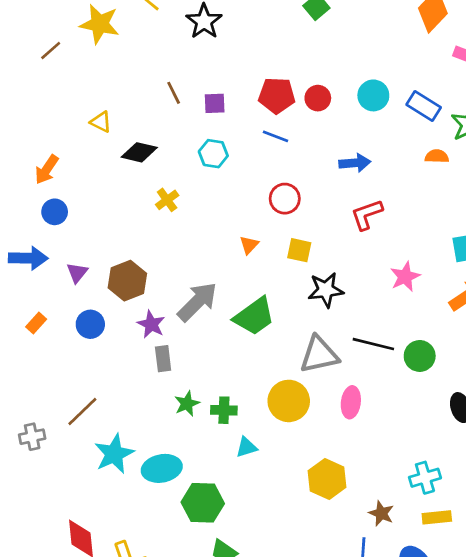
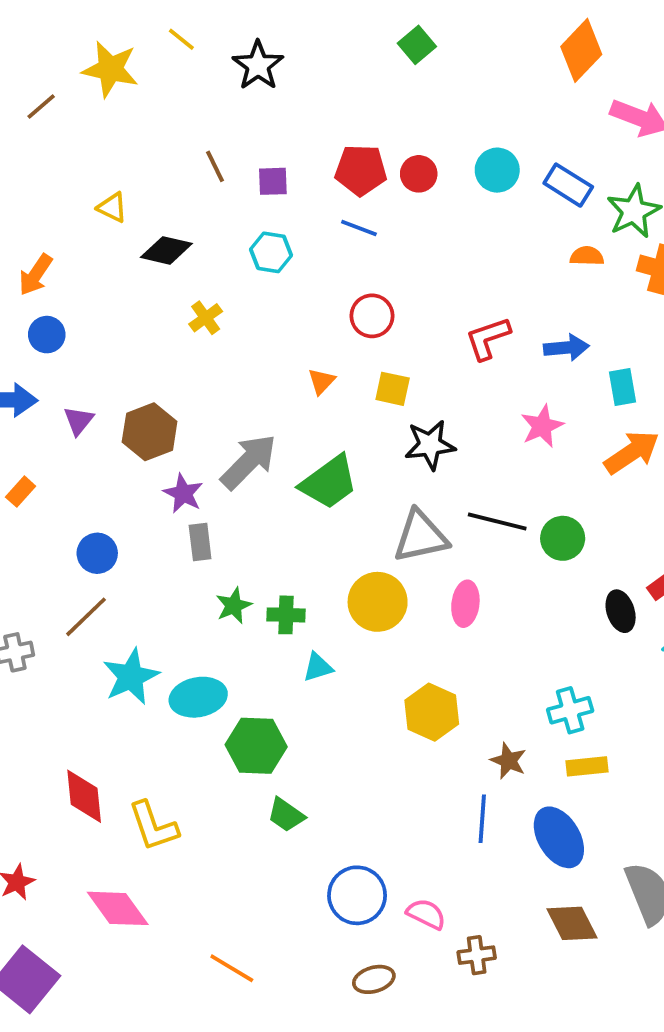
blue arrow: (355, 163) -> (566, 348), moved
blue circle: (90, 324) -> (97, 553), moved

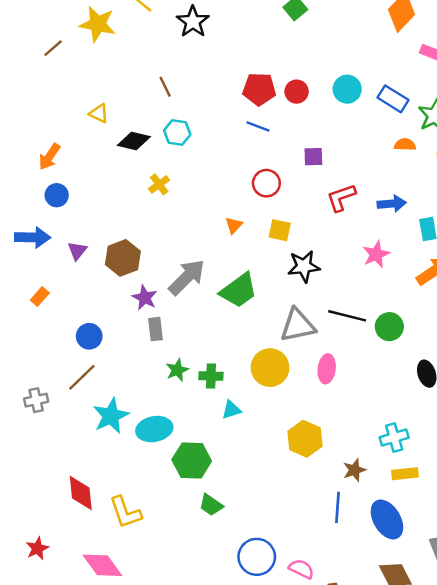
purple square: (273, 181) -> (313, 157), moved
cyan hexagon: (271, 252) -> (177, 133), moved
brown star: (508, 761) -> (354, 470), turned 30

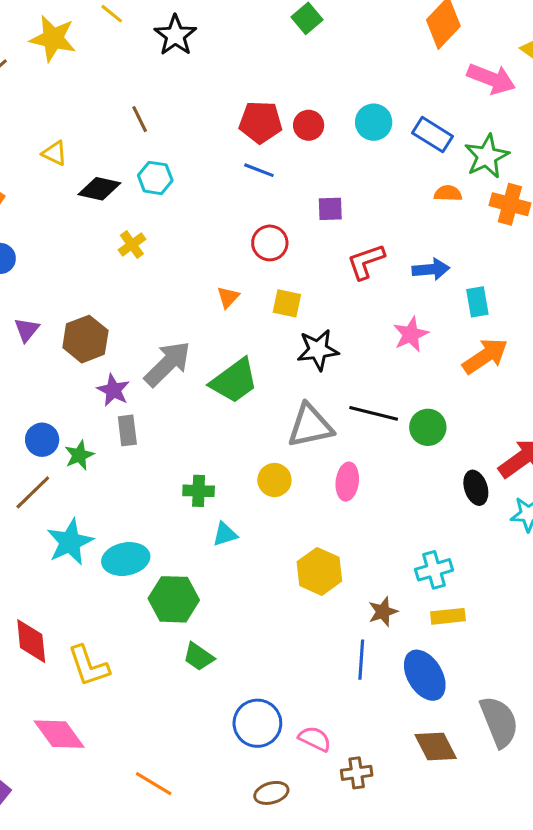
yellow circle: (270, 368) -> (274, 480), size x0.7
green star: (177, 370) -> (79, 455), moved

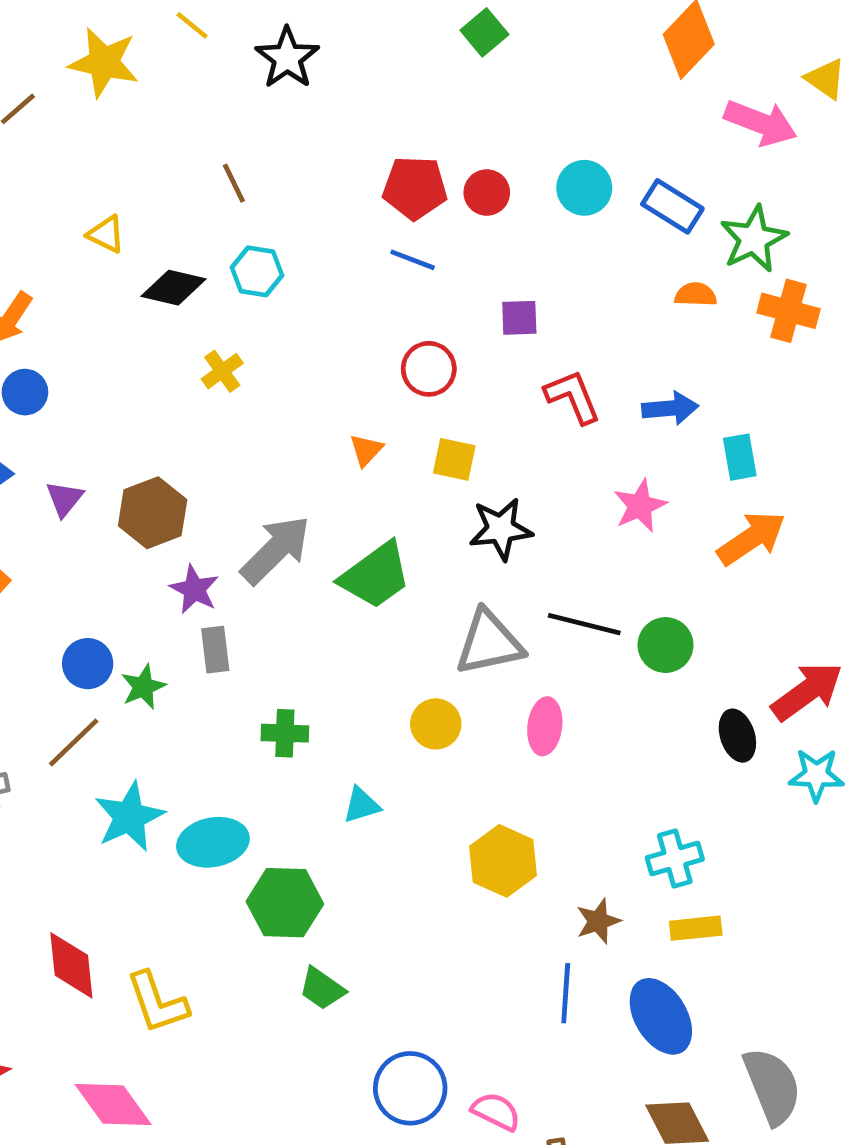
red L-shape: (366, 262) -> (573, 397), turned 87
green cross: (199, 491) -> (285, 733), moved

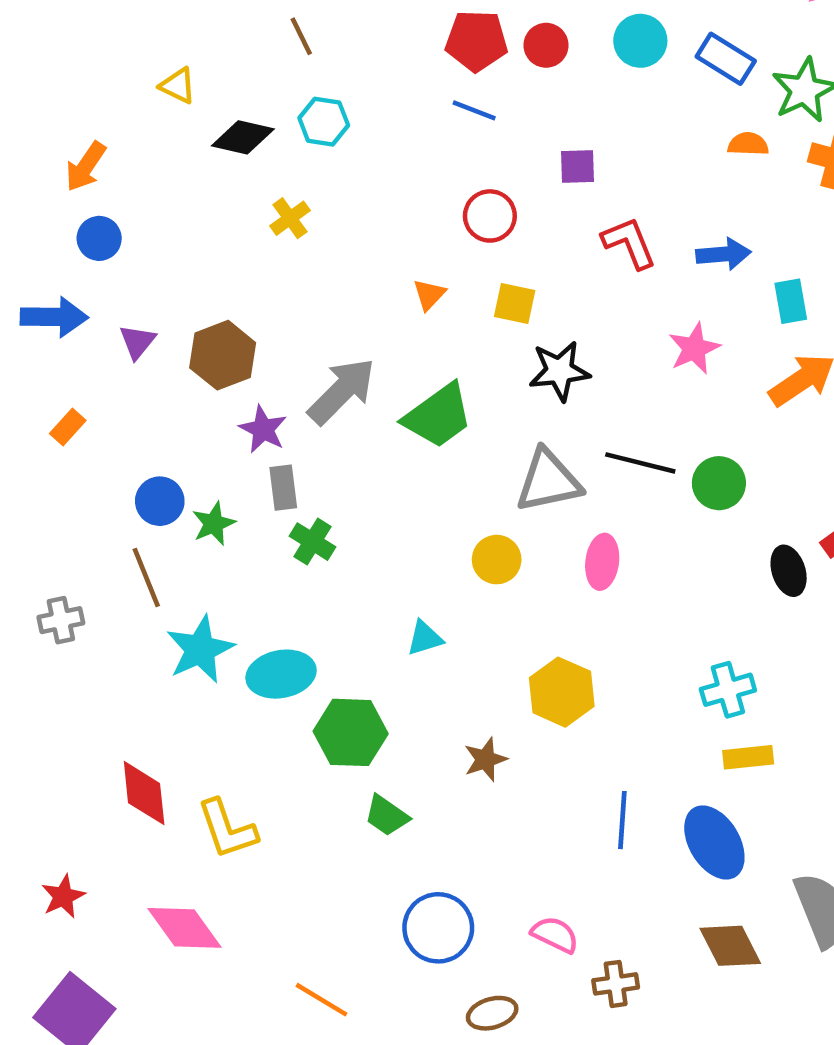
green cross: (285, 733) -> (312, 542), moved, turned 30
brown line: (74, 742) -> (146, 577), turned -68
brown star: (598, 921) -> (485, 759), moved
blue circle: (410, 1088) -> (438, 928), moved

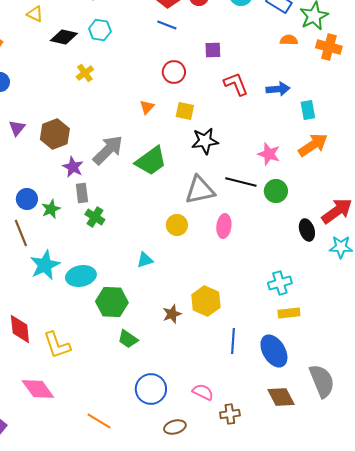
pink star: (694, 348) -> (269, 154), moved, turned -30
yellow hexagon: (562, 692) -> (206, 301), moved

